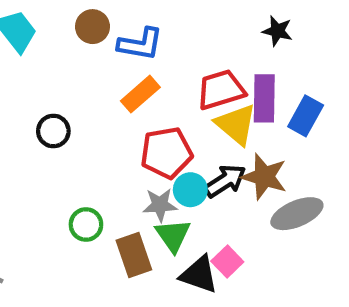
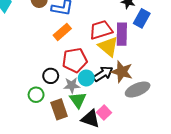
blue rectangle: (306, 116) -> (142, 18), moved
black circle: (53, 131) -> (51, 76), moved

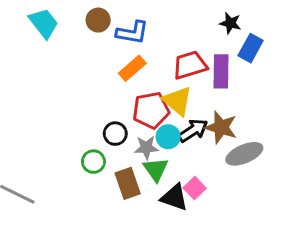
yellow triangle: (108, 47) -> (177, 101), moved

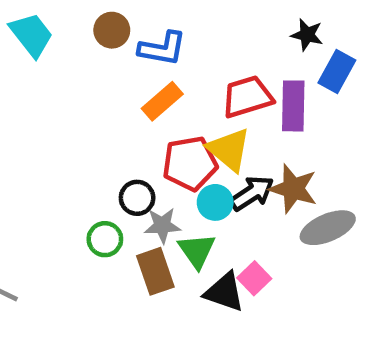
gray star: (146, 148) -> (162, 225), moved

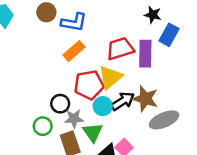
yellow triangle: (229, 150) -> (110, 77), turned 40

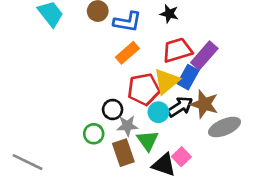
black star: (153, 15) -> (169, 14), moved
blue rectangle: (169, 35) -> (188, 77), moved
purple rectangle: (145, 54) -> (204, 56), turned 40

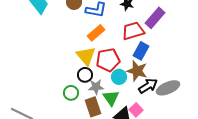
purple rectangle: (204, 56) -> (155, 18), moved
yellow triangle: (167, 81) -> (86, 56), moved, turned -30
brown star: (204, 104) -> (137, 71), moved
black arrow: (180, 107) -> (148, 86), moved

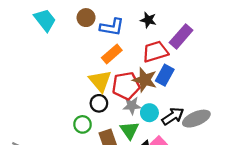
brown star: (137, 71) -> (145, 80), moved
cyan circle: (119, 77) -> (149, 113), moved
gray star: (96, 87) -> (132, 106), moved

